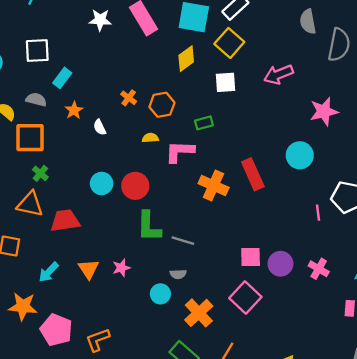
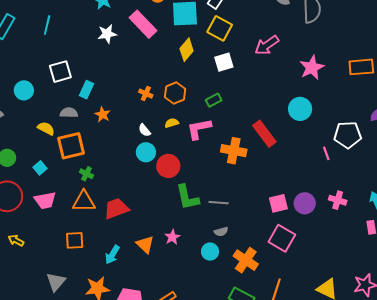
white semicircle: (100, 127) -> (144, 130), moved
cyan circle: (102, 183) -> (146, 152), moved

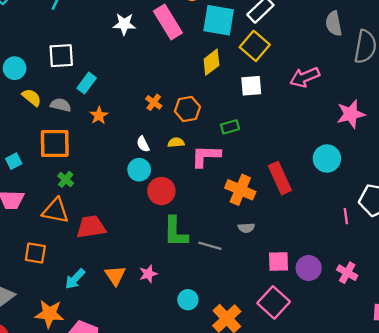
yellow semicircle: (46, 128) -> (32, 97), moved
gray semicircle: (221, 232) -> (246, 228), moved

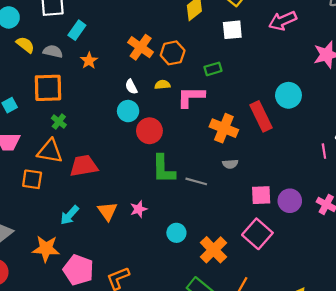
orange cross: (154, 102) -> (141, 47), size x1.6
cyan circle: (327, 159) -> (288, 95), moved
orange square: (35, 253) -> (32, 179), moved

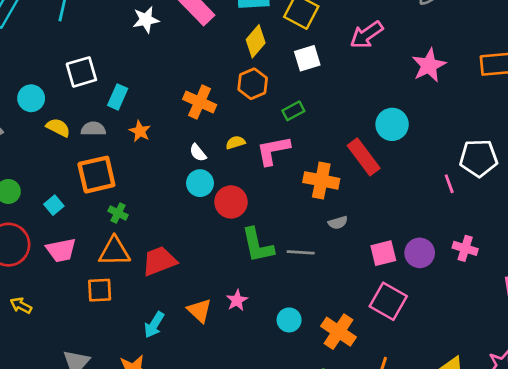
orange hexagon: (173, 53) -> (253, 84), moved

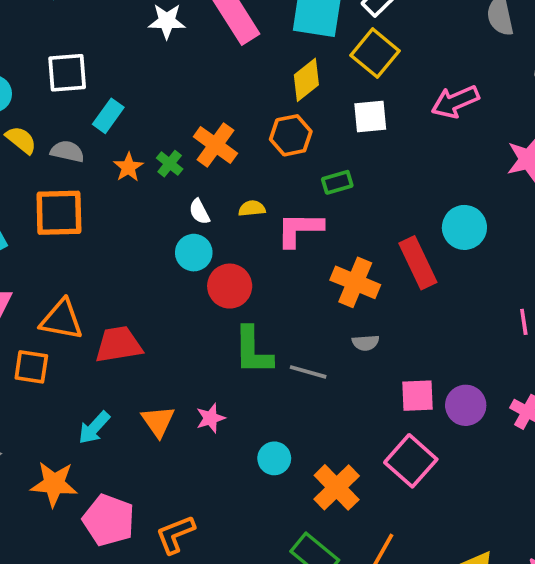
green cross: (118, 213) -> (170, 164), moved

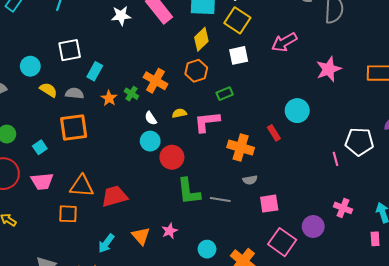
red rectangle: (418, 263) -> (274, 133), size x0.6
pink square: (417, 396) -> (269, 204), moved
purple circle: (466, 405) -> (313, 227), moved

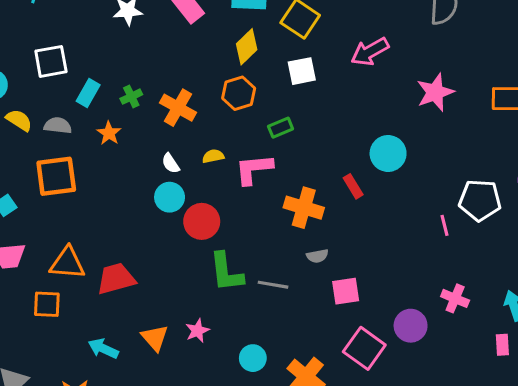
green cross: (131, 94) -> (131, 97), moved, turned 32
cyan arrow: (106, 243) -> (103, 349), turned 78

